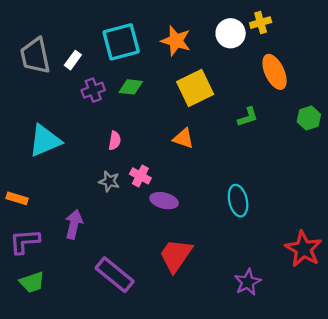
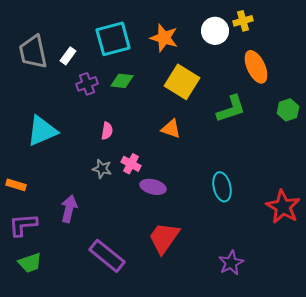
yellow square: (195, 88) -> (182, 82), turned -32
green L-shape: (248, 117) -> (231, 109), size x1.5
red star: (303, 249) -> (283, 207), moved

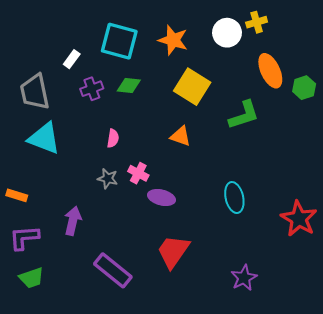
cyan square: (113, 39) -> (119, 41), turned 30
gray trapezoid: (33, 52) -> (35, 92), moved
green hexagon: (288, 110) -> (304, 88), moved
cyan triangle: (42, 131) -> (44, 138), turned 44

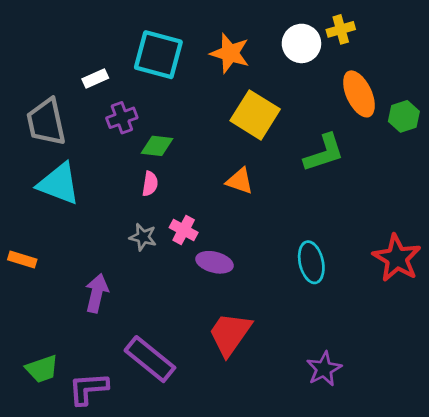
white rectangle: (72, 59) -> (95, 79), turned 30
green diamond: (129, 86) -> (157, 146), moved
red star: (299, 219) -> (397, 258), moved
purple L-shape: (24, 238) -> (88, 389), moved

